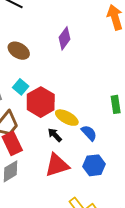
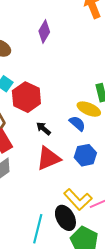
yellow ellipse: (67, 118) -> (89, 109), moved

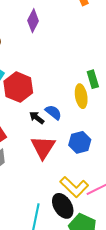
yellow ellipse: (89, 109) -> (81, 96), turned 60
blue semicircle: (77, 123) -> (53, 112), moved
red triangle: (48, 158) -> (43, 147), turned -32

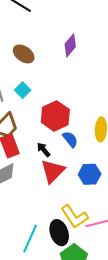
red hexagon: (18, 87) -> (55, 116), moved
black arrow: (37, 118) -> (44, 150), moved

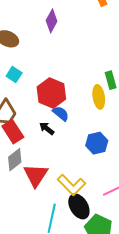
blue semicircle: (70, 139) -> (61, 113), moved
red triangle: (53, 171) -> (36, 175), moved
yellow L-shape: (75, 217) -> (72, 185), moved

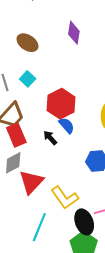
purple diamond: (52, 21) -> (74, 33), turned -30
black ellipse: (79, 206) -> (84, 222), moved

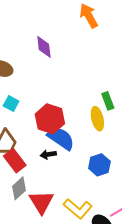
blue semicircle: (67, 125) -> (61, 138), size x1.6
black arrow: (50, 138) -> (48, 154), turned -42

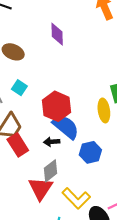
blue hexagon: (99, 165) -> (90, 152), moved
gray diamond: (19, 188) -> (50, 171), moved

